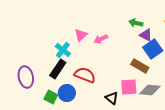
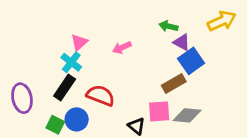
pink triangle: (81, 35) -> (79, 42), moved
brown rectangle: (140, 66) -> (174, 83), turned -60

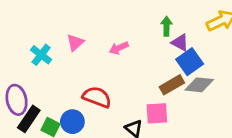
green arrow: (168, 26) -> (166, 26), turned 78
cyan cross: (71, 62) -> (41, 55), moved
black rectangle: (65, 87) -> (29, 119), moved
gray diamond: (187, 115) -> (199, 85), moved

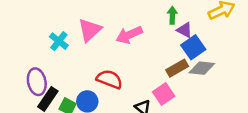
pink triangle: (75, 43) -> (90, 30), size x1.5
pink arrow: (119, 48) -> (129, 35), size x1.5
pink square: (157, 113) -> (164, 94), turned -30

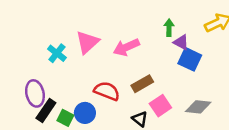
blue square: (193, 47) -> (190, 59), turned -30
brown rectangle: (177, 68) -> (142, 84), moved
gray diamond: (202, 68) -> (198, 107), moved

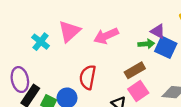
green arrow: (169, 28) -> (146, 44), moved, turned 84
brown rectangle: (142, 84) -> (135, 70), moved
red semicircle: (107, 91) -> (88, 77), turned -100

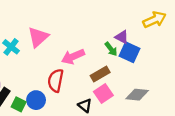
pink arrow: (106, 36) -> (73, 57), moved
green arrow: (146, 44) -> (111, 49), turned 56

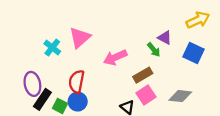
blue square: (129, 52) -> (193, 53), moved
red semicircle: (56, 81) -> (77, 82), moved

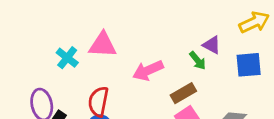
pink triangle: (80, 38) -> (103, 45), turned 45
blue square: (193, 53) -> (249, 65), turned -30

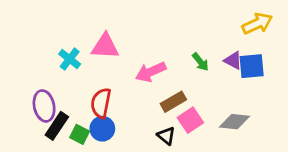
purple triangle: (212, 45) -> (233, 60), moved
brown rectangle: (183, 93) -> (173, 102), moved

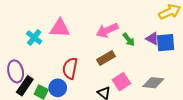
pink arrow: (151, 72) -> (107, 30), moved
brown rectangle: (173, 102) -> (106, 58), moved
red semicircle: (101, 103) -> (70, 68), moved

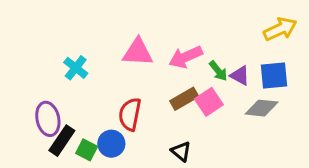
pink triangle: (60, 28) -> (138, 52), moved
purple triangle: (152, 39) -> (240, 76), moved
pink square: (121, 82) -> (209, 102), moved
gray diamond: (153, 83) -> (262, 108), moved

